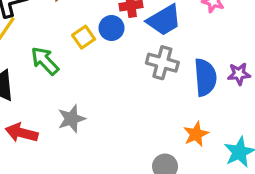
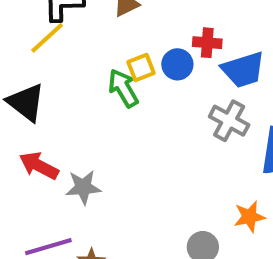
green arrow: (45, 61) -> (123, 88), moved
gray star: (71, 119) -> (83, 187), moved

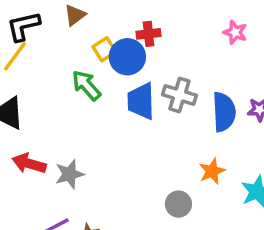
blue circle: (177, 64) -> (127, 57), size x1.4
yellow square: (141, 67) -> (104, 49), moved
blue trapezoid: (243, 70) -> (141, 101), moved, turned 117

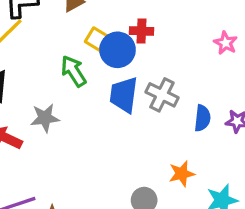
yellow square: (104, 49) -> (96, 39), turned -35
blue semicircle: (224, 112) -> (202, 118), size x0.7
gray star: (69, 174) -> (45, 118), moved

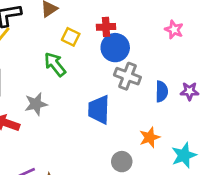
blue circle: (118, 50) -> (115, 48), moved
blue trapezoid: (124, 95) -> (99, 110), moved

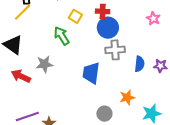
gray cross: (127, 76) -> (115, 50), turned -30

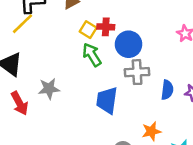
red cross: (103, 11) -> (106, 27), moved
green arrow: (62, 36) -> (92, 55), moved
red arrow: (21, 76) -> (20, 103), turned -144

